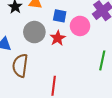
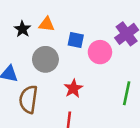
red star: (58, 38) -> (73, 88), moved

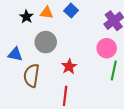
blue square: (76, 40) -> (71, 11), moved, turned 32
pink circle: (100, 52) -> (107, 48), moved

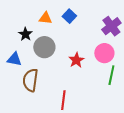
black star: (26, 17) -> (25, 34), moved
red star: (69, 66) -> (76, 60), moved

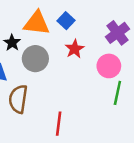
orange triangle: (45, 18) -> (37, 23), size x1.6
red star: (76, 60) -> (75, 49), moved

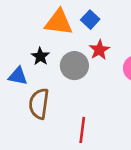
black star: (12, 43) -> (40, 56), moved
gray circle: (35, 59) -> (74, 66), moved

